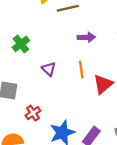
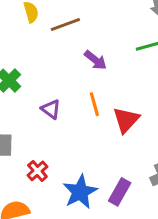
purple arrow: (86, 37) -> (96, 60), turned 48

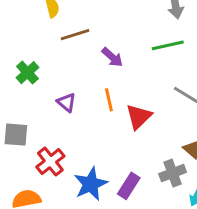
brown line: (65, 24) -> (75, 35), moved
red cross: (37, 171) -> (50, 162), size x1.4

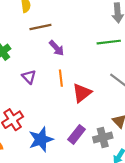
purple arrow: (112, 57) -> (57, 48), moved
purple rectangle: (129, 186) -> (76, 134), moved

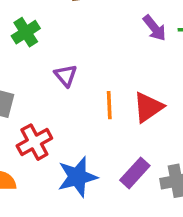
purple arrow: (57, 48) -> (155, 28), moved
orange line: (61, 78) -> (109, 105), moved

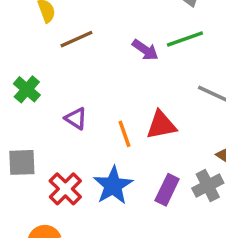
red triangle: (148, 107) -> (161, 125), turned 40
blue star: (77, 177) -> (113, 185), moved

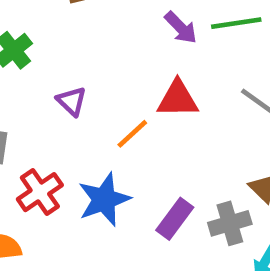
red triangle: (161, 125) -> (178, 99), moved
orange line: (125, 134) -> (132, 134), turned 56

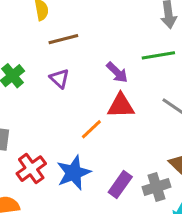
purple arrow: (181, 28) -> (117, 72), moved
purple triangle: (71, 101) -> (59, 78), moved

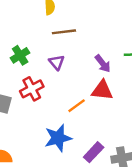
red cross: (31, 169) -> (32, 89), moved

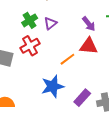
green cross: (20, 55) -> (30, 20), moved
purple triangle: (57, 62) -> (50, 23), turned 32

